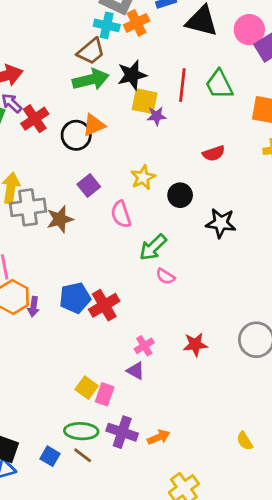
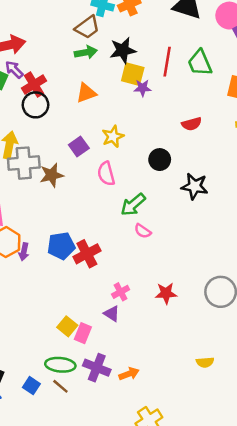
green arrow: (91, 80) -> (86, 52), size x0.7
black circle: (76, 135) -> (35, 105), moved
yellow star: (143, 177) -> (113, 136), moved
yellow semicircle: (245, 441) -> (205, 362), moved, turned -66

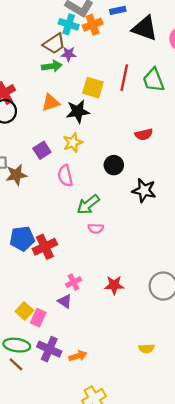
black star: (123, 50) -> (78, 111), moved
purple star: (143, 88) -> (69, 54), moved
pink semicircle: (143, 231) -> (96, 229), turned -35

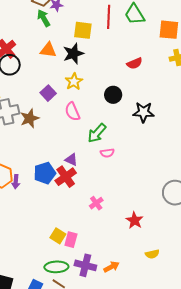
green arrow: (52, 66) -> (44, 18), turned -102
orange triangle: (51, 103) -> (48, 50), turned 36
red star: (114, 285) -> (135, 220), moved, turned -30
purple triangle: (65, 301) -> (71, 160), moved
yellow semicircle: (146, 349) -> (152, 254), moved

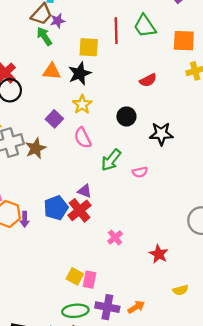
pink semicircle: (107, 153) -> (140, 172), moved

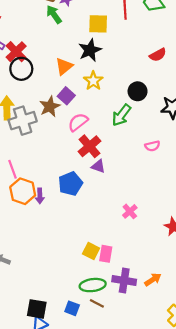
orange triangle: (52, 71) -> (64, 66), moved, turned -42
pink semicircle: (83, 138) -> (78, 122), moved, turned 80
brown star: (36, 148) -> (50, 107), moved
green arrow: (111, 160) -> (121, 115), moved
red cross: (80, 210) -> (89, 146), moved

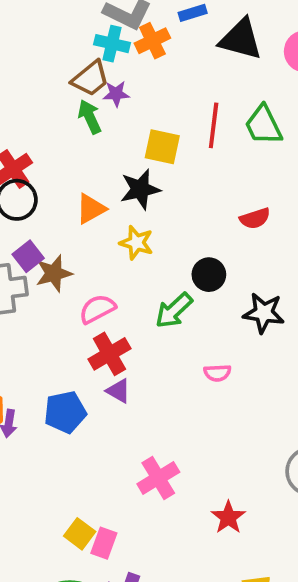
yellow star: (93, 81) -> (136, 243), turned -30
purple square: (66, 96) -> (28, 256), moved
pink cross: (130, 211) -> (158, 478), size x1.5

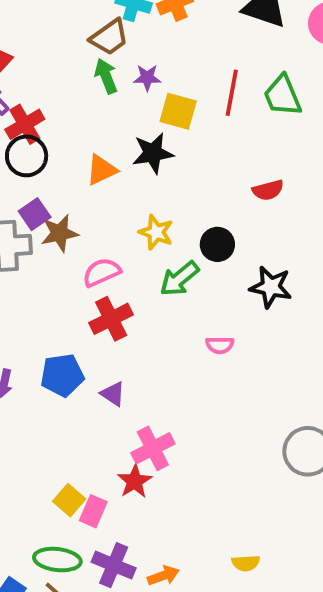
purple star: (116, 94) -> (147, 78), moved
yellow star: (136, 243) -> (156, 232), moved
purple triangle: (118, 391) -> (113, 394), moved
red star: (228, 517) -> (135, 481), moved

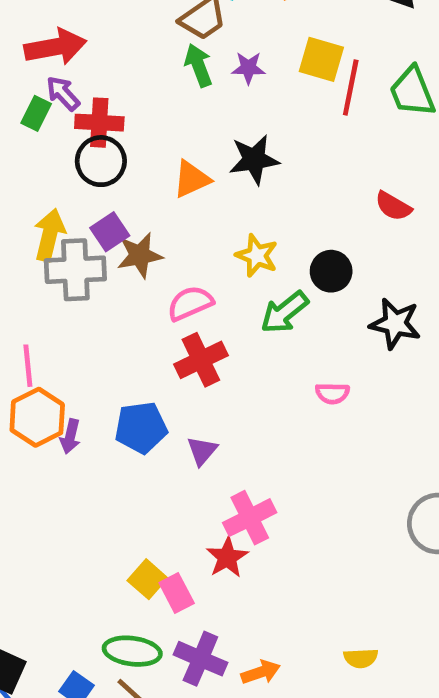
yellow square: (178, 111) -> (321, 59), moved
red cross: (25, 124) -> (99, 123), turned 33
red semicircle: (268, 190) -> (393, 206), turned 44
purple triangle: (113, 394) -> (202, 451), turned 36
pink rectangle: (93, 511) -> (177, 593), turned -52

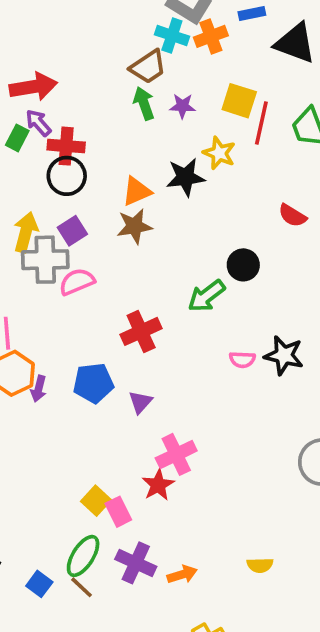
brown star: (140, 255) -> (134, 226), moved
yellow star: (257, 256) -> (219, 153), moved
pink semicircle: (190, 303) -> (77, 282), moved
black star: (395, 324) -> (284, 355), moved
green ellipse: (132, 651) -> (83, 556), turned -66

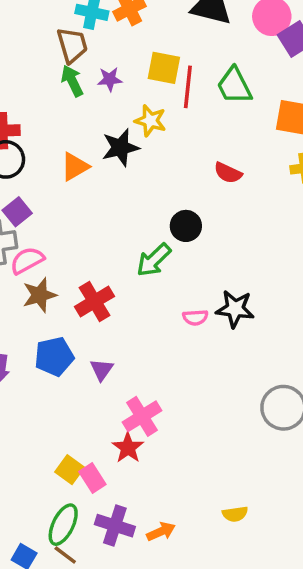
brown trapezoid: (148, 67) -> (72, 45), turned -66
brown star: (134, 226) -> (40, 295), moved

